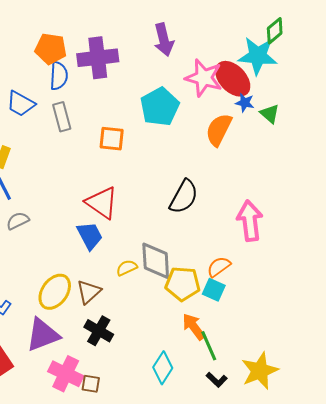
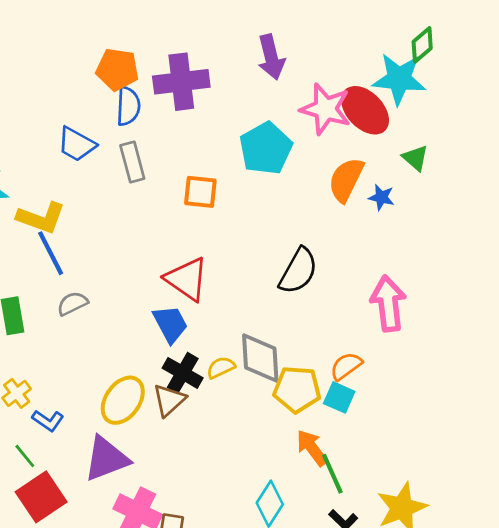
blue star: (245, 103) -> (381, 197), moved
black cross: (99, 331) -> (183, 373), moved

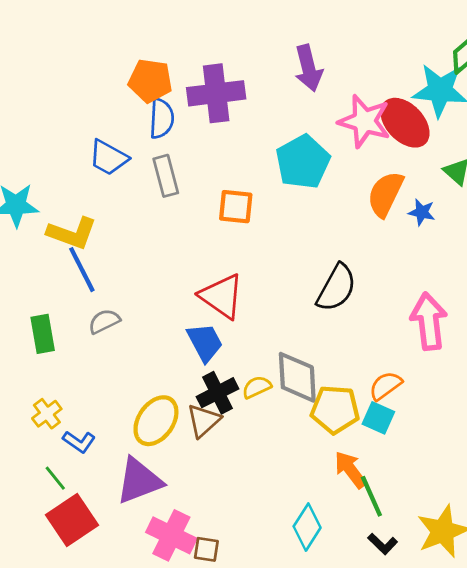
black cross: (183, 373) -> (218, 393), turned 33

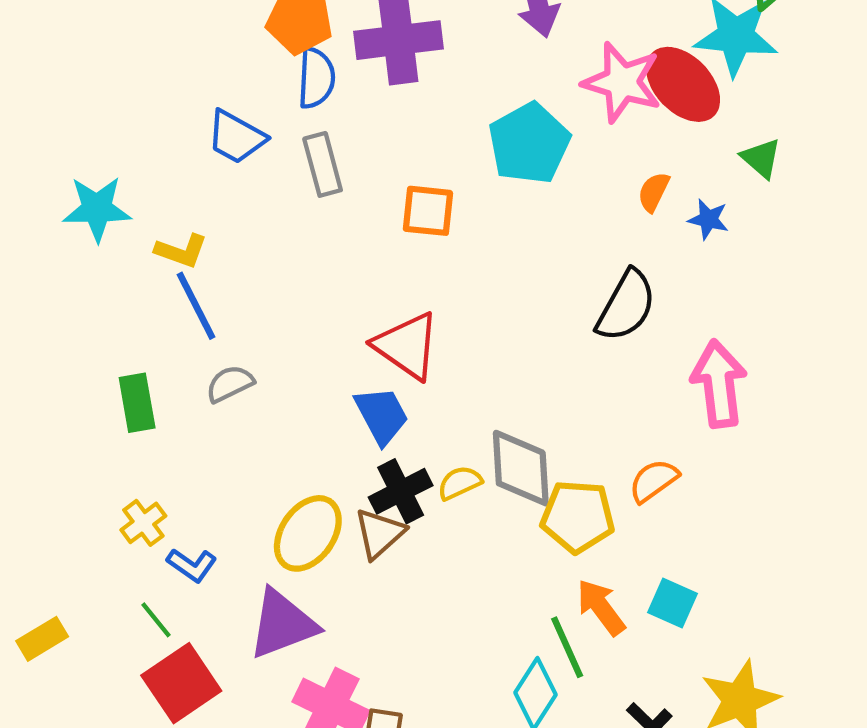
orange semicircle: (385, 194) -> (654, 192), size x0.6
yellow L-shape: (72, 233) -> (181, 251), size x0.7
black semicircle: (336, 288) -> (626, 306), moved
cyan square: (378, 418) -> (673, 603), moved
green line: (371, 496) -> (567, 647), moved

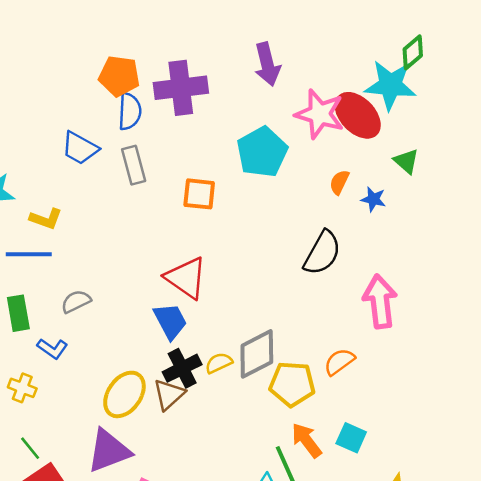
blue line: (196, 306) -> (29, 254), moved, turned -63
gray diamond: (521, 468) -> (257, 354), turned 66
yellow cross: (143, 523) -> (22, 388), turned -32
blue L-shape: (192, 565) -> (52, 349), moved

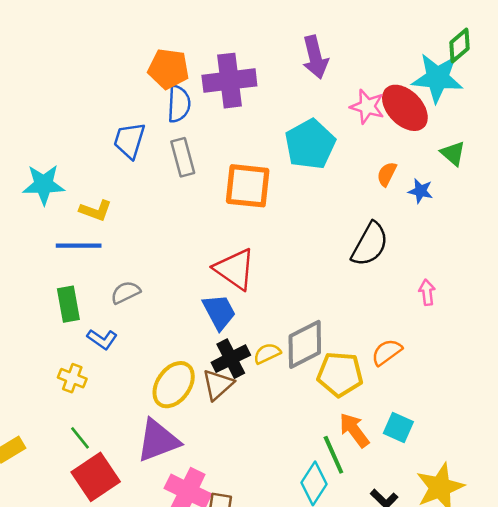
pink star: (320, 114) -> (367, 107), size x0.7
blue trapezoid: (80, 148) -> (129, 140), turned 78
orange square: (199, 194) -> (248, 186), size x1.4
pink arrow: (380, 301) -> (427, 292), size x0.5

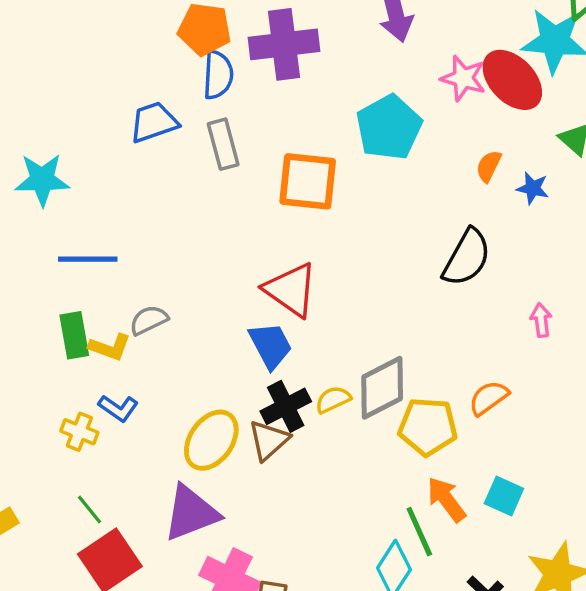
blue trapezoid: (129, 140) -> (154, 122), turned 54
yellow L-shape: (96, 210) -> (110, 347), moved
blue L-shape: (102, 339) -> (118, 408), moved

